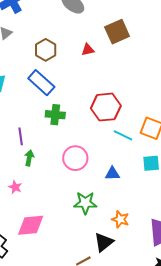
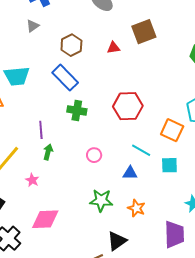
cyan line: (123, 135) -> (141, 150), moved
pink circle: (75, 158) -> (94, 155), size x0.6
orange star: (120, 219) -> (136, 208), moved

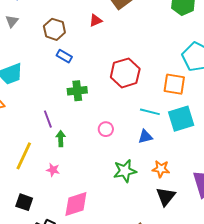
blue rectangle: (65, 78) -> (64, 56), moved, size x0.6
cyan square: (169, 165) -> (181, 119), size x1.5
black triangle: (117, 241) -> (166, 196), moved

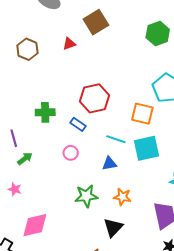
blue rectangle: (64, 56) -> (78, 124), moved
green arrow: (61, 139) -> (25, 159), turned 49
black triangle: (166, 196) -> (113, 227), moved

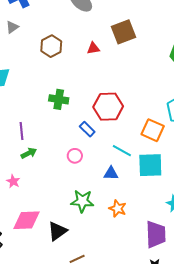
green cross: (45, 112) -> (59, 99), moved
black triangle: (113, 227) -> (57, 231), moved

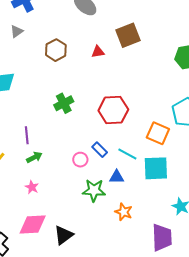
green cross: (59, 99) -> (64, 103), turned -36
blue rectangle: (87, 129) -> (100, 150), moved
pink star: (13, 181) -> (32, 187), moved
green star: (82, 201) -> (94, 190), moved

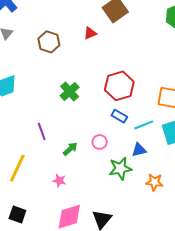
blue rectangle: (100, 150) -> (119, 116), moved
cyan line: (127, 154) -> (144, 125), turned -36
green arrow: (34, 157) -> (70, 149), moved

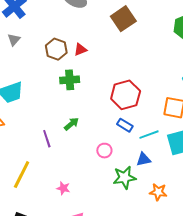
red triangle: (90, 33) -> (80, 50), moved
green cross: (70, 91) -> (70, 80), moved, turned 36
green arrow: (70, 149) -> (71, 124), moved

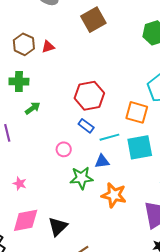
green cross: (70, 80) -> (19, 82), moved
green arrow: (71, 124) -> (33, 108), moved
orange star: (158, 192) -> (114, 195), size x1.4

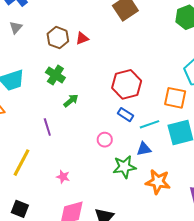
green cross: (19, 82) -> (55, 75), turned 36

